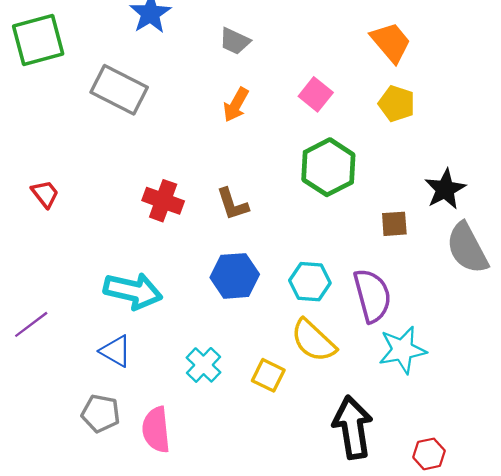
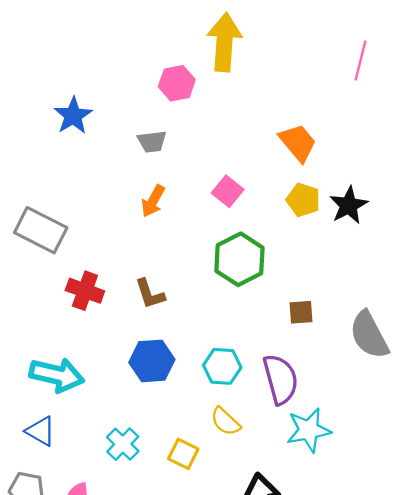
gray trapezoid: (235, 41) -> (152, 142), turned -32
gray rectangle: (119, 90) -> (41, 230), moved
black star: (445, 189) -> (349, 205), moved
yellow semicircle: (313, 341) -> (225, 421), size x0.7

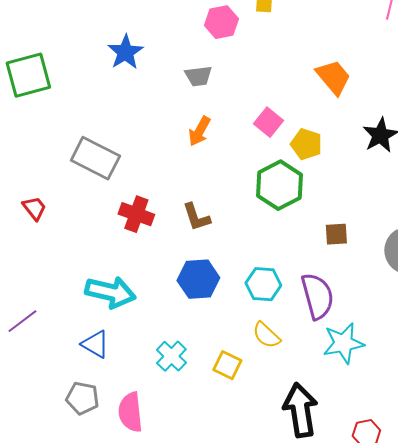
yellow pentagon: (303, 200) -> (306, 144), moved

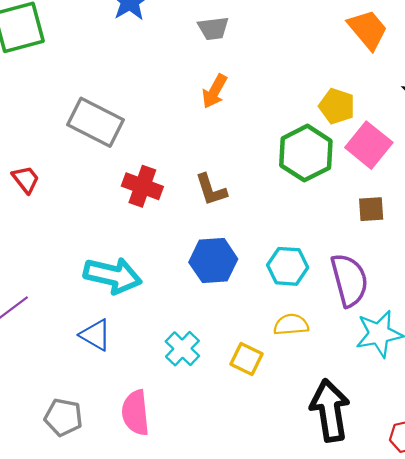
pink square: (268, 122) -> (369, 145), moved, size x1.4
yellow semicircle: (266, 335) -> (291, 325), turned 132
gray pentagon: (82, 398) -> (63, 417), moved

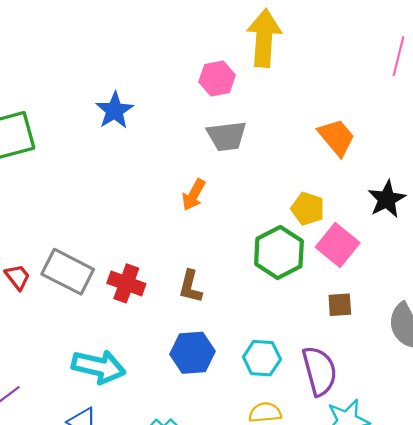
gray trapezoid: (213, 28) -> (227, 136), moved, size x1.4
gray rectangle: (95, 122) -> (68, 272), moved
brown L-shape: (211, 190) -> (190, 287), turned 32

